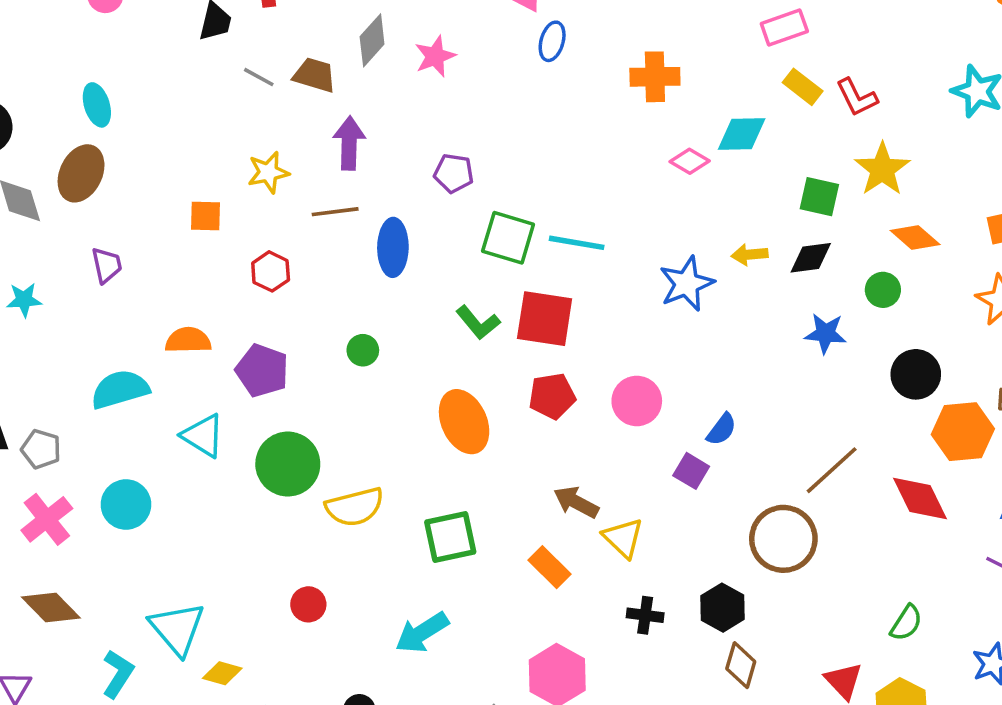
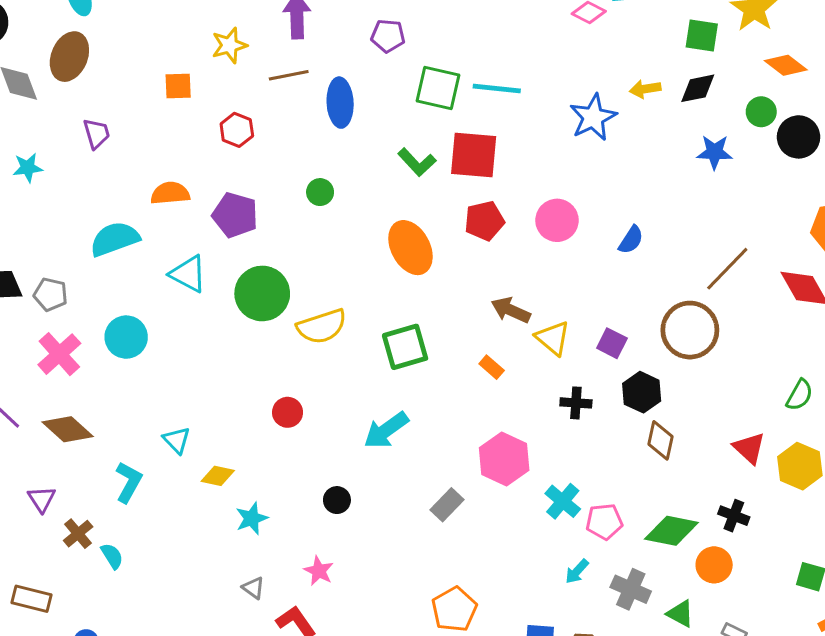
black circle: (916, 374) -> (799, 137), moved
purple square: (691, 471) -> (612, 343), moved
orange rectangle: (549, 567) -> (492, 367), size x0.7
cyan triangle: (177, 628) -> (177, 440), size x0.6

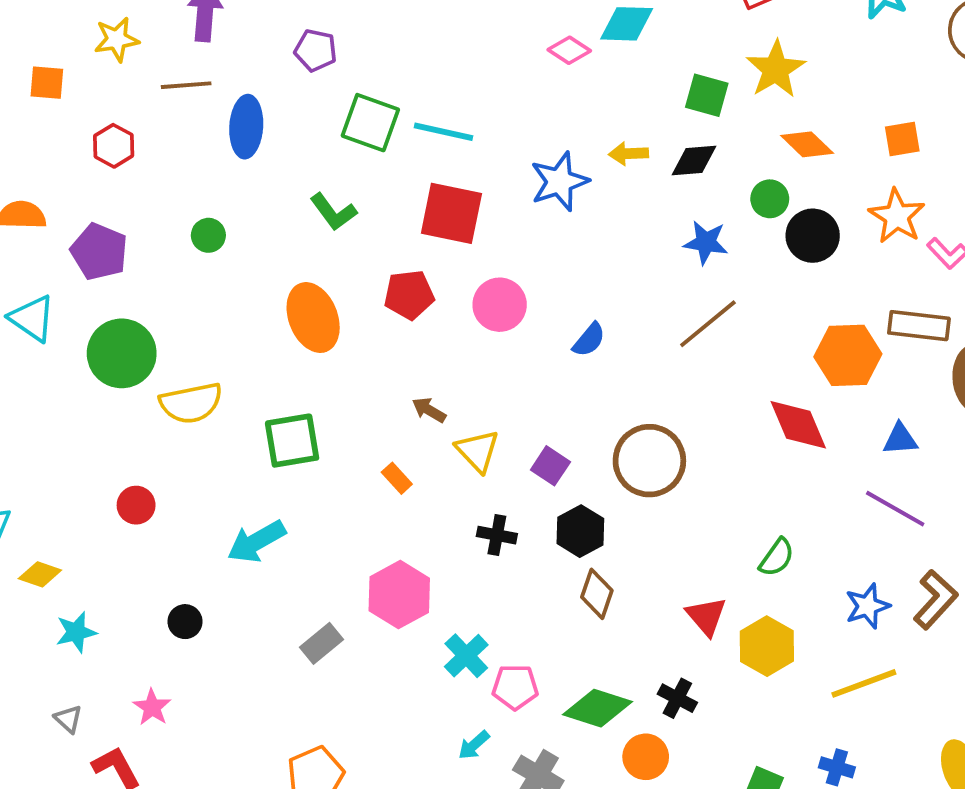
red square: (474, 155) -> (451, 213), moved
brown line: (727, 269) -> (708, 324), moved
brown arrow: (511, 310) -> (429, 410), size x0.7

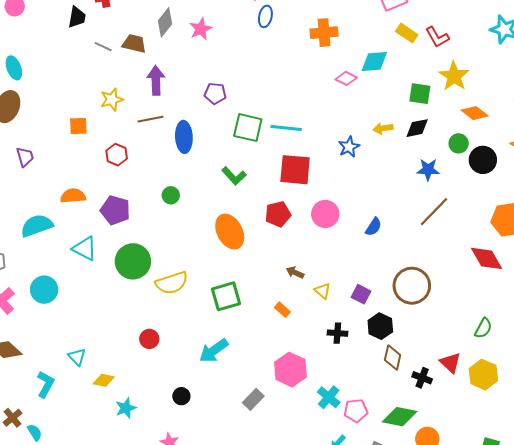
blue star: (559, 182) -> (349, 147), size x0.7
yellow triangle: (477, 451) -> (322, 291), size x0.7
black cross: (677, 698) -> (422, 378), moved

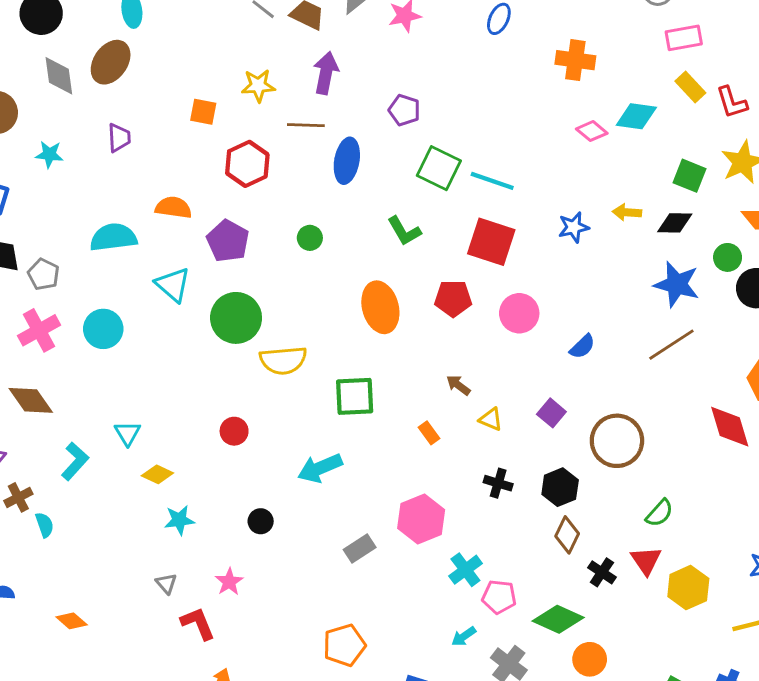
red hexagon: (117, 155) -> (247, 164), size x1.4
blue star: (428, 170) -> (677, 284), size x1.4
yellow triangle: (322, 291) -> (491, 419), turned -30
purple square: (361, 294) -> (551, 413), moved
green semicircle: (483, 328) -> (659, 513), moved

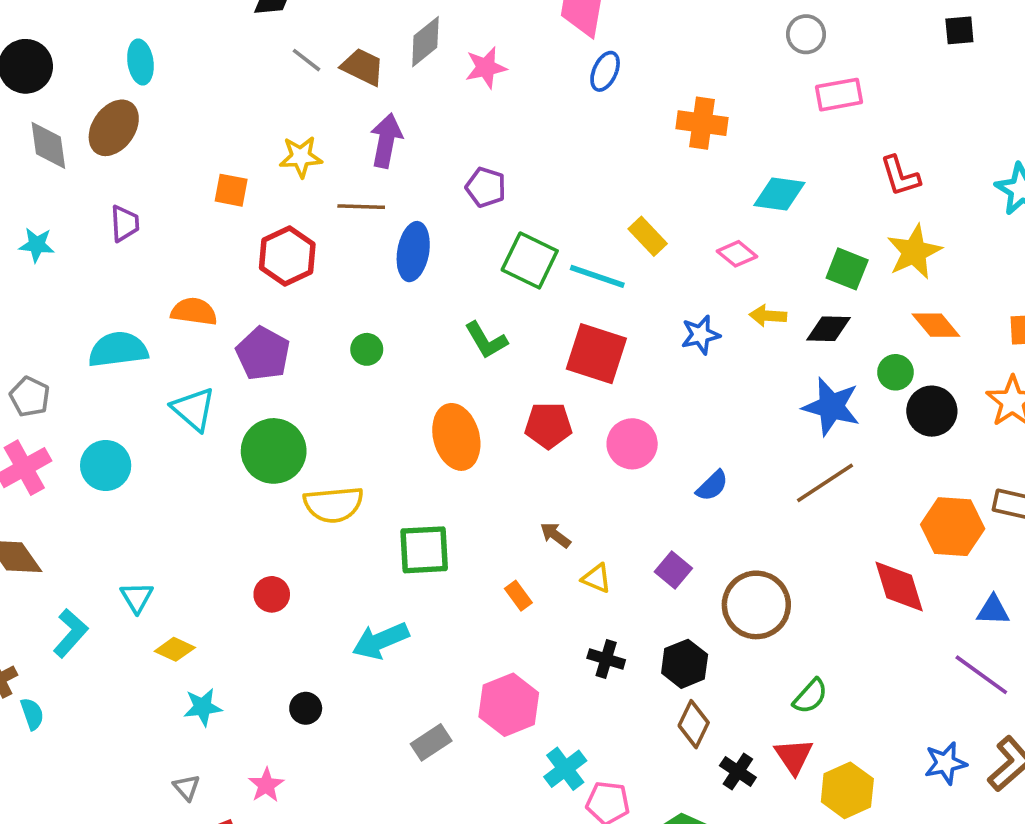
yellow rectangle: (690, 87) -> (648, 236), moved
pink diamond: (592, 131) -> (737, 254), moved

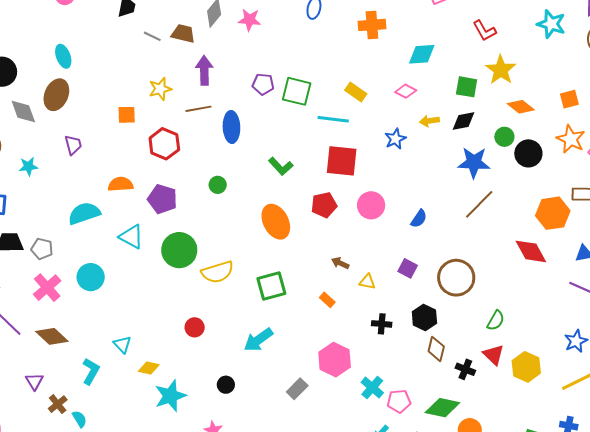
pink star: (486, 68) -> (250, 20), turned 30
green square: (530, 260) -> (297, 91), moved
cyan star: (203, 707) -> (170, 396), size x1.5

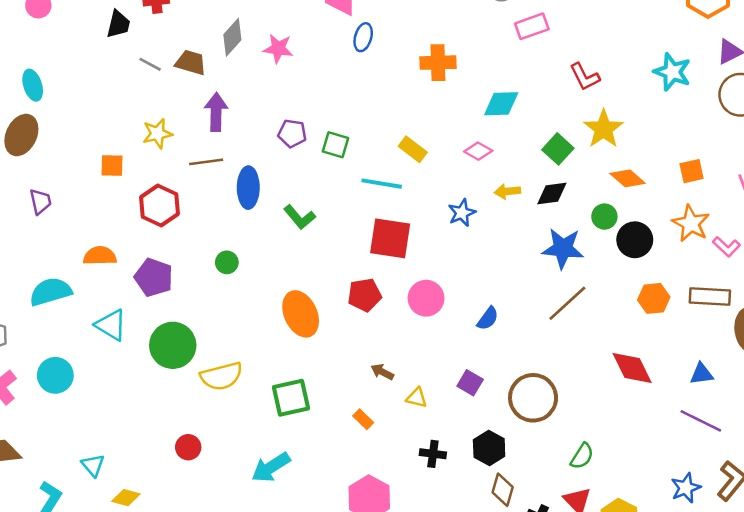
green square: (467, 87) -> (558, 149), turned 30
green square: (297, 91) -> (335, 145), size x0.7
green L-shape: (281, 166) -> (300, 217), moved
orange hexagon: (553, 213) -> (654, 298), moved, size x0.7

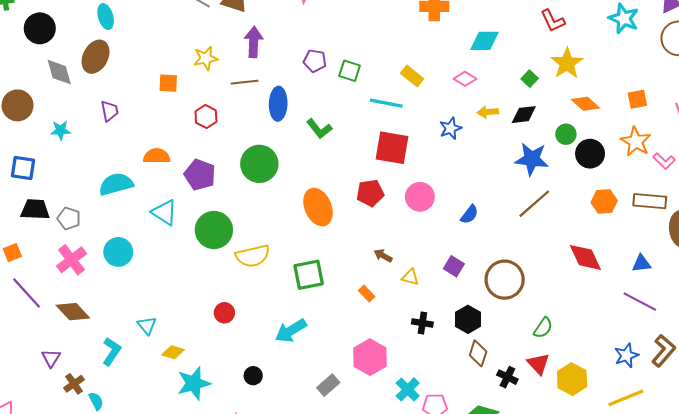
green square: (558, 149) -> (530, 79), size x0.7
red hexagon: (159, 205) -> (206, 116), size x0.7
green circle: (227, 262) -> (259, 164), size x2.0

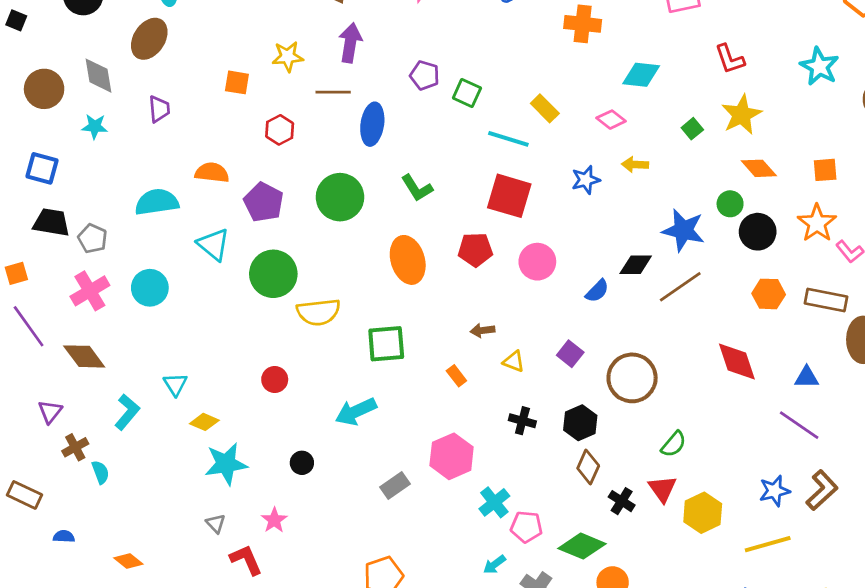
gray diamond: (59, 72) -> (99, 76), moved
black diamond: (524, 115) -> (636, 265), moved
green L-shape: (319, 129) -> (417, 188), moved
brown arrow: (383, 256) -> (483, 330), turned -42

